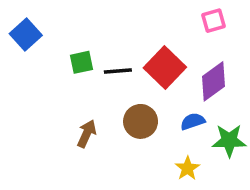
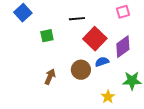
blue square: (26, 35) -> (23, 13), moved
black line: (118, 71) -> (77, 19), moved
blue semicircle: (193, 121) -> (102, 62), moved

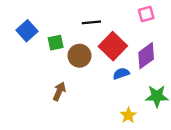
blue square: (23, 13) -> (27, 31), moved
brown circle: (81, 70) -> (79, 56), moved

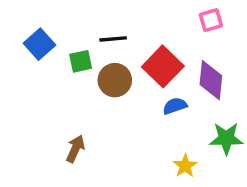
black line: (91, 22) -> (113, 39), moved
purple diamond: (146, 56) -> (211, 80), turned -48
brown arrow: (59, 91) -> (75, 149), moved

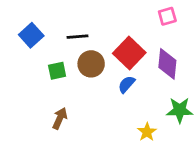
black line: (113, 39) -> (77, 37), moved
green square: (81, 61) -> (57, 71), moved
blue semicircle: (175, 106) -> (127, 84), moved, turned -30

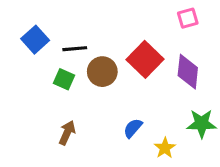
black line: (77, 37) -> (75, 49), moved
green square: (57, 71) -> (64, 79), turned 36
blue semicircle: (127, 84) -> (133, 128), moved

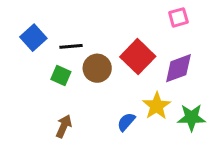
purple diamond: (188, 72) -> (178, 68), turned 64
yellow star: (165, 148) -> (157, 106), moved, size x1.4

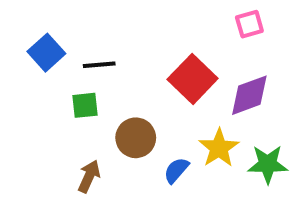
brown circle: (97, 68) -> (136, 138), moved
green square: (61, 75) -> (85, 105), turned -30

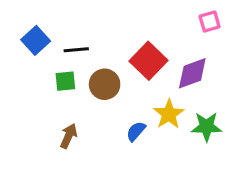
pink square: (249, 24) -> (210, 22), moved
brown circle: (136, 138) -> (105, 84), moved

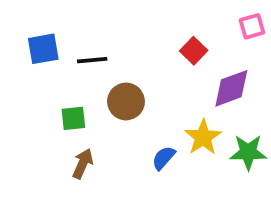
blue square: (36, 40) -> (43, 49), turned 32
red square: (148, 61) -> (194, 51), moved, size x0.6
green square: (65, 81) -> (73, 118), moved

